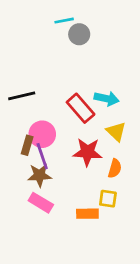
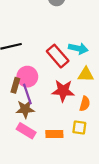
yellow triangle: (116, 131) -> (86, 74), turned -42
orange rectangle: (87, 214) -> (54, 134), moved

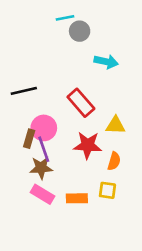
cyan arrow: (78, 48) -> (106, 62), moved

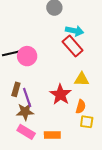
red rectangle: (81, 103) -> (73, 46), moved
pink circle: (44, 128) -> (27, 56), moved
red star: (88, 145) -> (60, 94), turned 30
yellow square: (107, 190) -> (87, 122), moved

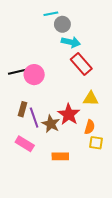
cyan arrow: (75, 31) -> (71, 42), moved
brown star: (25, 112) -> (51, 124), moved, turned 30
pink rectangle: (26, 132) -> (25, 144), moved

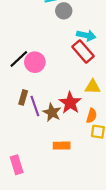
cyan arrow: (71, 42) -> (86, 35), moved
black line: (18, 71) -> (19, 59), turned -30
pink rectangle: (25, 144) -> (17, 165), moved, turned 42

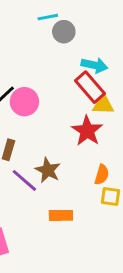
yellow triangle: (93, 87) -> (103, 105), moved
red star: (70, 103) -> (87, 131), moved
purple line: (35, 106) -> (24, 180), moved, turned -30

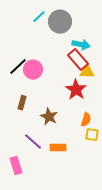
cyan line: (48, 17) -> (39, 17), moved, turned -32
gray circle: (64, 32) -> (60, 22), size x1.5
purple line: (24, 180) -> (33, 142), moved

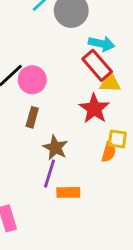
brown rectangle: (22, 103) -> (32, 117), moved
yellow square: (92, 135) -> (117, 139), moved
purple line: (33, 142) -> (50, 174), moved, turned 66

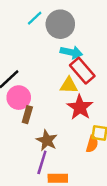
cyan arrow: (102, 44) -> (71, 52), moved
pink circle: (32, 80) -> (19, 98), moved
yellow triangle: (110, 83) -> (69, 85), moved

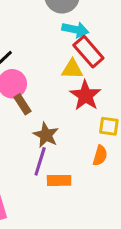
brown rectangle: (27, 115) -> (22, 104), turned -49
orange semicircle: (92, 144) -> (100, 156), moved

